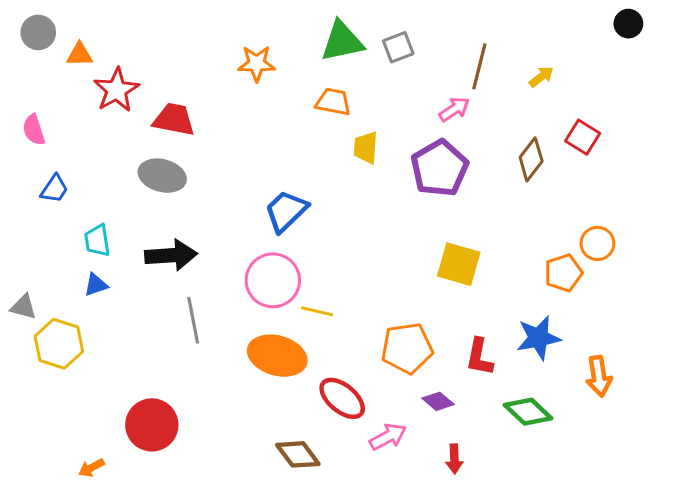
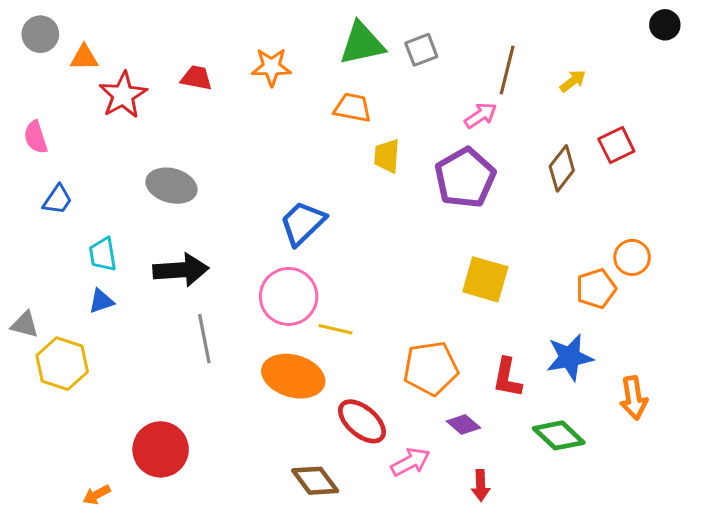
red trapezoid: (174, 120) -> (196, 78), moved, size x0.7
red square: (583, 137) -> (616, 145), turned 32

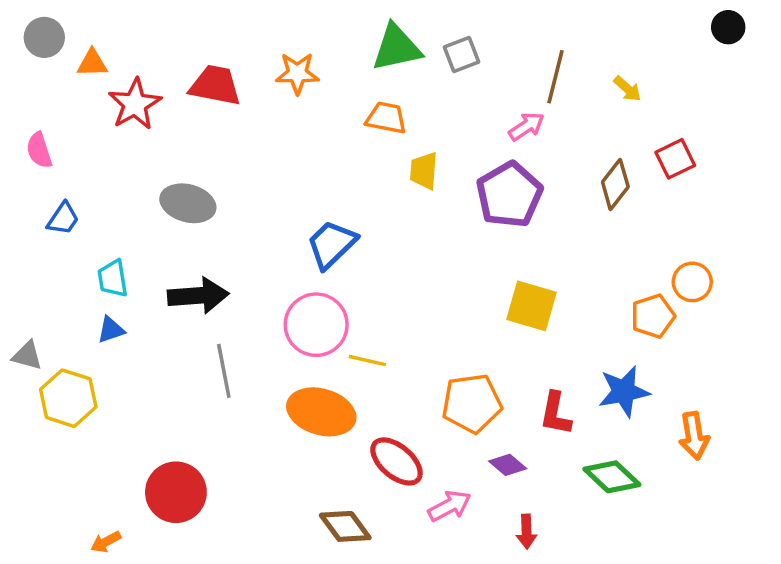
red trapezoid: (196, 78) -> (215, 85), size x1.5
yellow arrow: (573, 81) -> (627, 89), turned 80

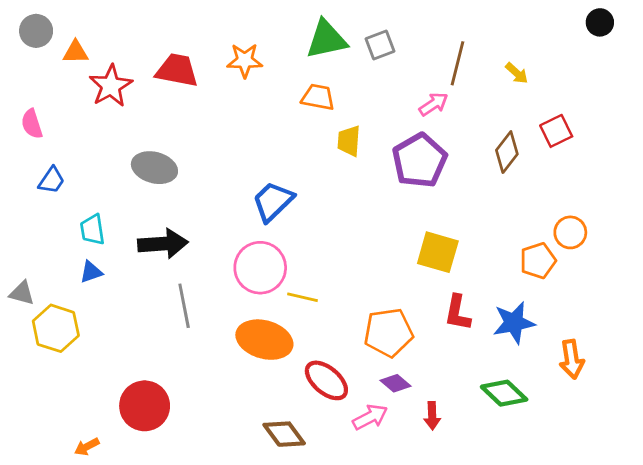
red L-shape: (555, 414) -> (458, 313), moved
purple diamond: (508, 465) -> (396, 383), moved
red arrow: (526, 532) -> (432, 416), moved

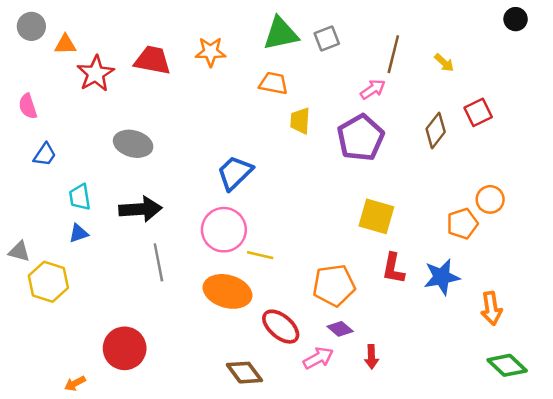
green diamond: (504, 393) -> (507, 365), moved

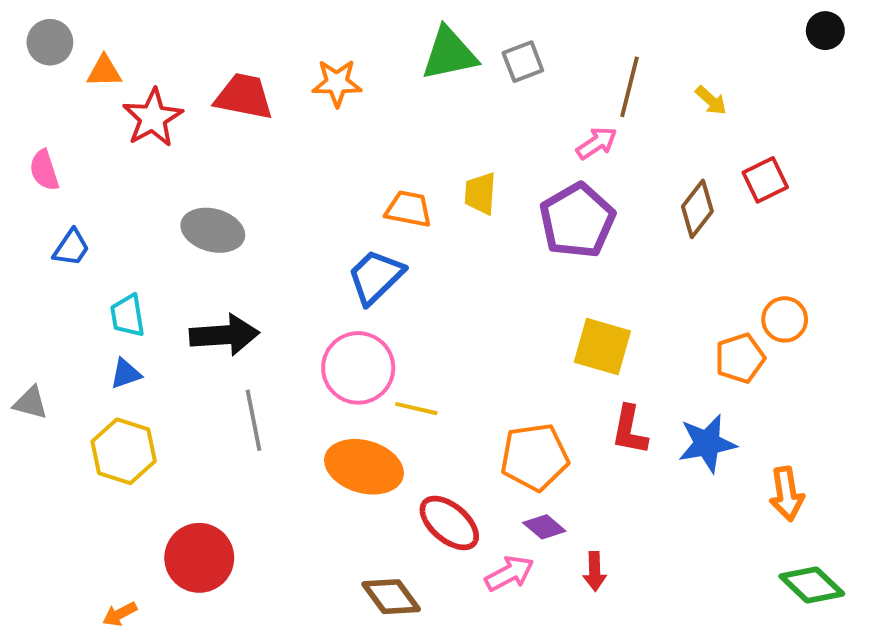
orange trapezoid: (273, 83) -> (409, 209), moved
yellow hexagon: (48, 282) -> (124, 451), moved

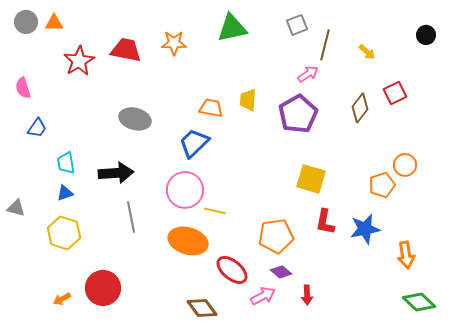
black circle: (825, 31) -> (426, 35), moved
gray square: (523, 62) -> (297, 25), moved
orange triangle: (104, 71) -> (54, 23), moved
gray ellipse: (213, 230) -> (135, 119), moved
orange arrow: (120, 614) -> (62, 299), moved

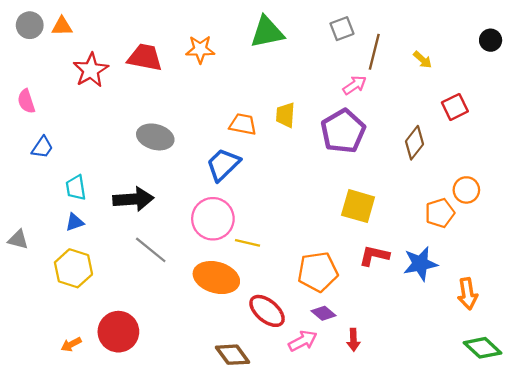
brown diamond: (360, 108) -> (415, 143), moved
gray line: (131, 217) -> (151, 250), turned -40
red L-shape: (325, 222) -> (374, 256), turned 92

